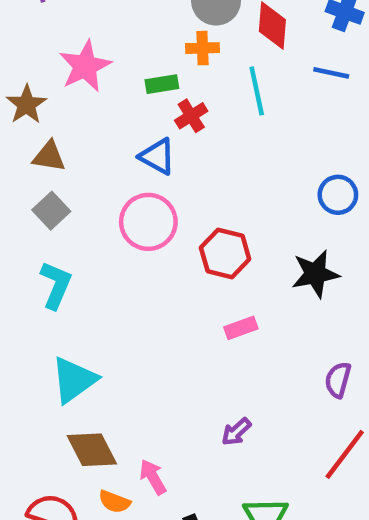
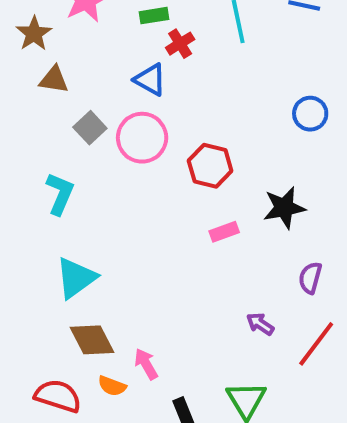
gray square: (51, 211) -> (90, 128), moved
black star: (315, 274) -> (284, 208), moved
purple arrow: (236, 432) -> (260, 324), moved, turned 76

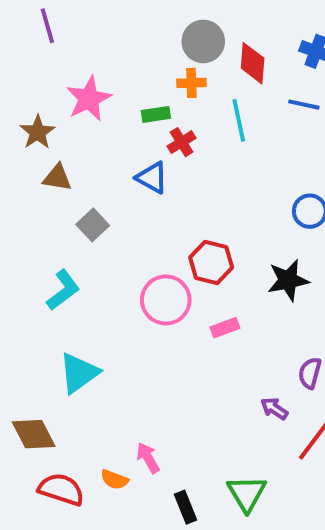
pink circle: (142, 138) -> (166, 300), moved
cyan L-shape: (60, 194) -> (63, 290), turned 30
black star: (284, 208) -> (288, 280), moved
purple arrow: (260, 324) -> (274, 408), moved
brown diamond: (92, 340) -> (34, 434), moved

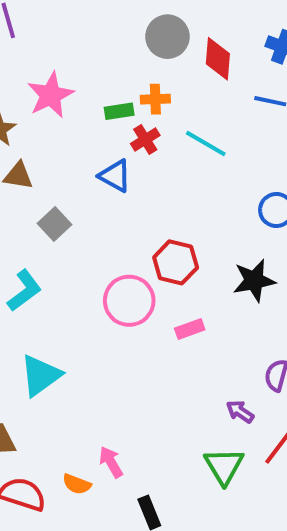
orange cross: (191, 83) -> (155, 99), moved
cyan line: (239, 120) -> (206, 143), moved, turned -48
green triangle: (247, 493) -> (224, 466), moved

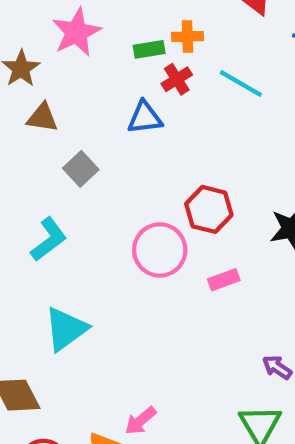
blue triangle: (115, 176) -> (145, 118), turned -36
pink arrow: (111, 462) -> (141, 421), turned -100

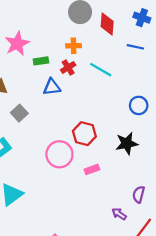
green rectangle: (149, 49) -> (41, 61), moved

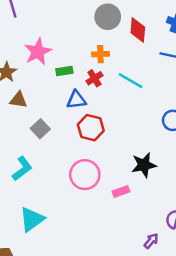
red hexagon: (84, 134) -> (91, 128), moved
black star: (127, 143) -> (144, 165), moved
purple arrow: (119, 214) -> (151, 241), turned 96

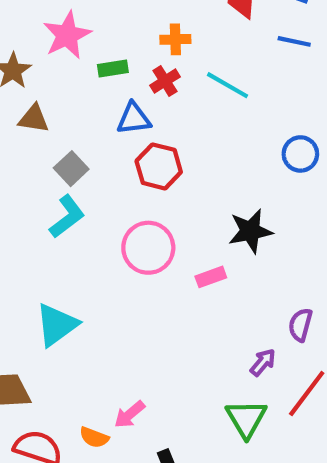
cyan L-shape: (22, 169) -> (67, 216), moved

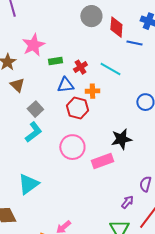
orange cross: (175, 39) -> (92, 91), moved
blue line: (294, 41) -> (134, 43), moved
brown triangle: (34, 119) -> (17, 85), turned 35
pink rectangle: (211, 277) -> (102, 161), size x1.5

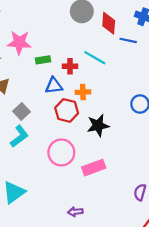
pink star: (33, 45) -> (19, 43), turned 30
red cross: (80, 67) -> (70, 66), turned 32
cyan line: (110, 69) -> (95, 58), moved
black star: (121, 139) -> (98, 126), moved
purple arrow: (127, 202) -> (75, 212), moved, turned -136

